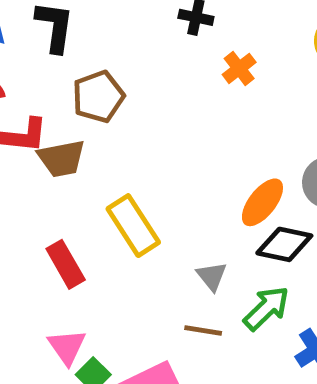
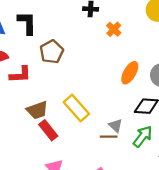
brown trapezoid: (62, 158) -> (37, 110), moved
orange ellipse: (262, 202) -> (130, 73), moved
brown line: (203, 330) -> (109, 137), moved

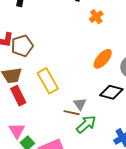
brown pentagon: (52, 52) -> (22, 46), moved
green arrow: (143, 136) -> (86, 124), moved

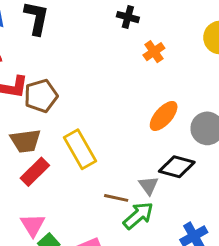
red rectangle: (18, 96) -> (35, 172), turned 72
gray triangle: (80, 104) -> (149, 185), moved

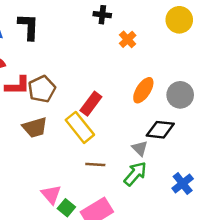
red rectangle: (35, 172) -> (91, 104), moved
brown line: (116, 198) -> (95, 164), moved

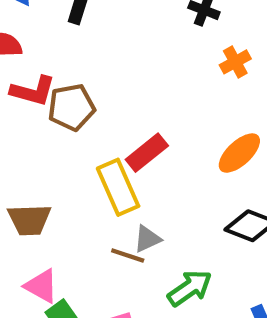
brown trapezoid: (35, 127) -> (29, 220), moved
gray triangle: (140, 148) -> (147, 239), moved, turned 35
pink triangle: (51, 194) -> (41, 286), turned -35

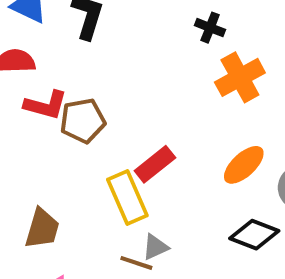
orange cross: (235, 62) -> (240, 77), size x1.6
brown trapezoid: (29, 220) -> (42, 229), turned -72

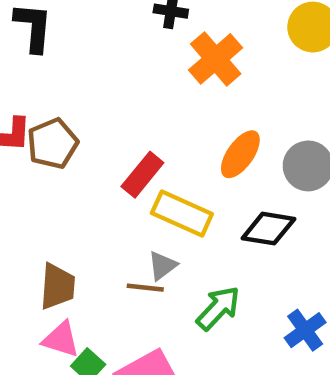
yellow rectangle: (127, 198) -> (182, 214), moved, turned -30
brown trapezoid: (42, 229) -> (57, 286), moved

